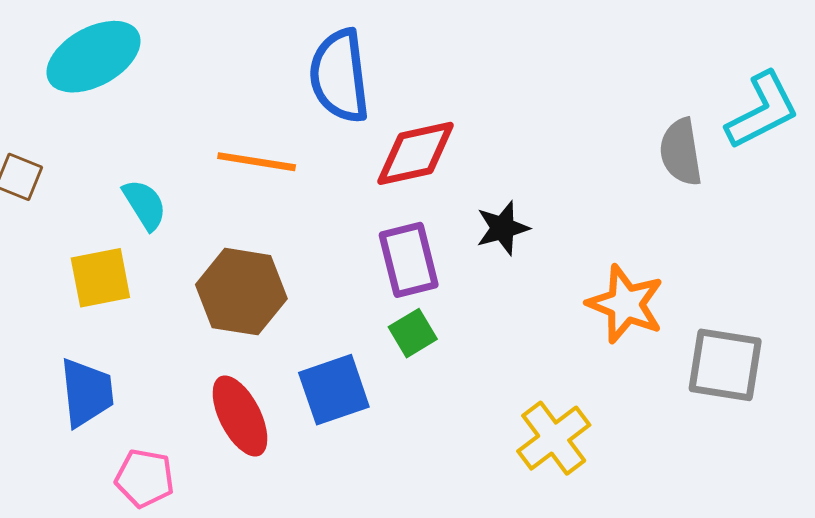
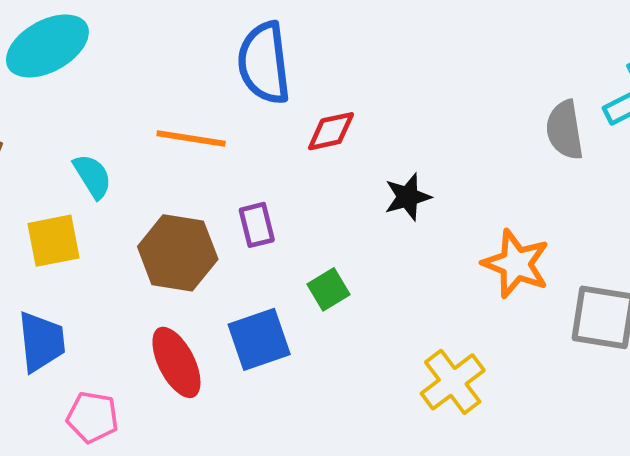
red diamond: (416, 153) -> (331, 131), size x0.7
purple rectangle: (409, 260) -> (257, 225), moved, size x0.7

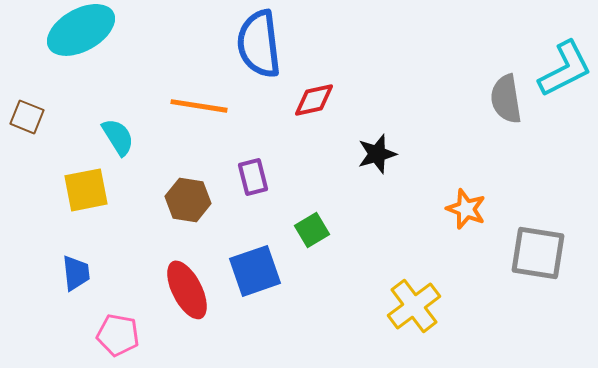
brown hexagon: (178, 253) -> (188, 200), size x0.7
orange star: (516, 264) -> (466, 209), size x0.7
blue trapezoid: (41, 342) -> (76, 273), size x0.7

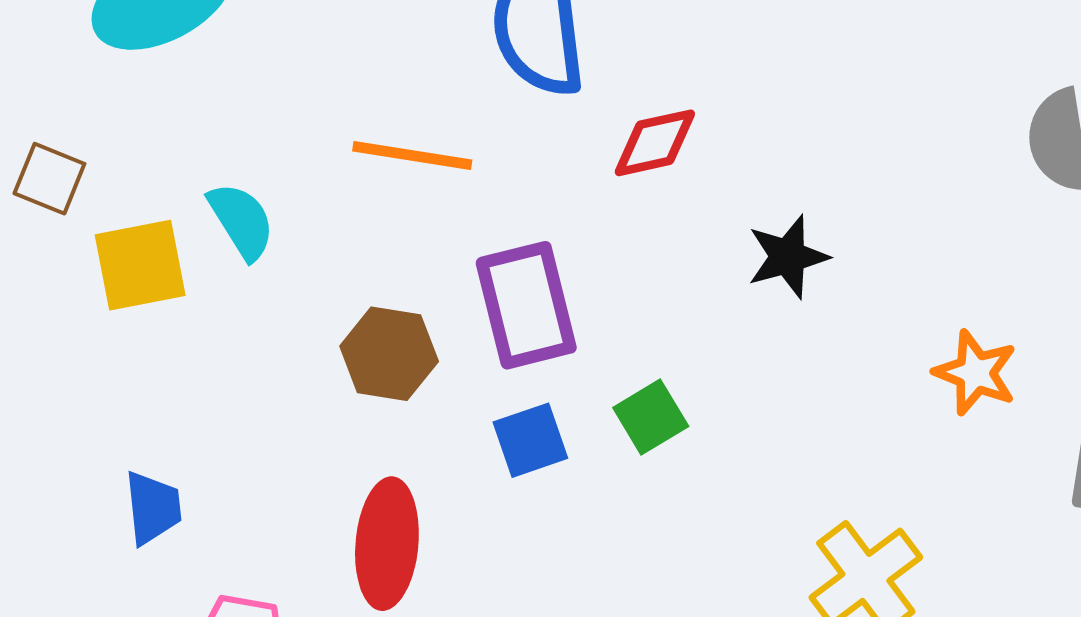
purple rectangle: (253, 177) -> (526, 305), size x1.6
yellow square: (86, 190) -> (140, 265), moved
blue square: (255, 271) -> (530, 440), moved, size x0.7
red ellipse: (187, 290) -> (387, 544), turned 32

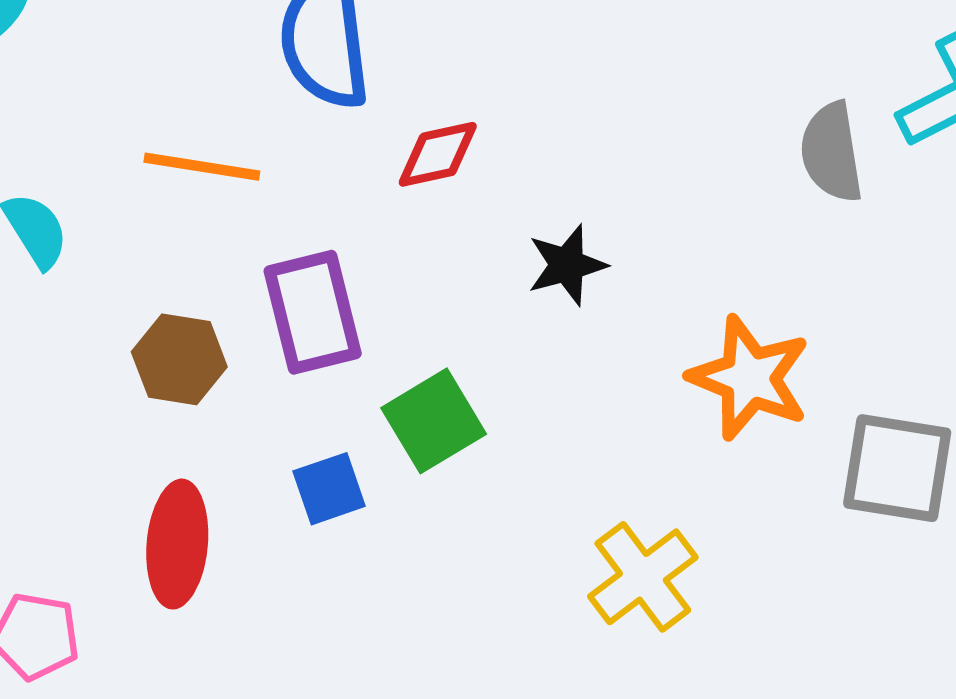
orange star: (976, 373) -> (750, 378), size x1.5
green square: (651, 417) -> (434, 421), size x1.4
blue square: (530, 440) -> (329, 489), moved

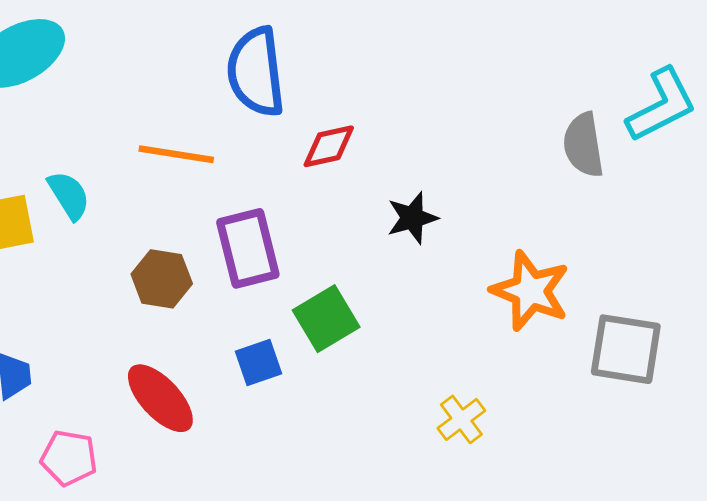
red ellipse: (177, 544) -> (160, 398), turned -48
yellow cross: (643, 577) -> (461, 419), size x0.7

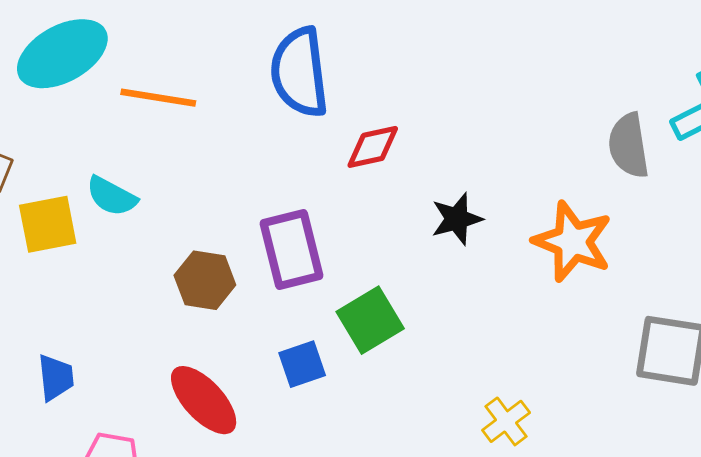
orange line: (176, 154) -> (158, 98), moved
cyan semicircle: (69, 195) -> (112, 196), turned 150
orange star: (530, 291) -> (573, 242), moved

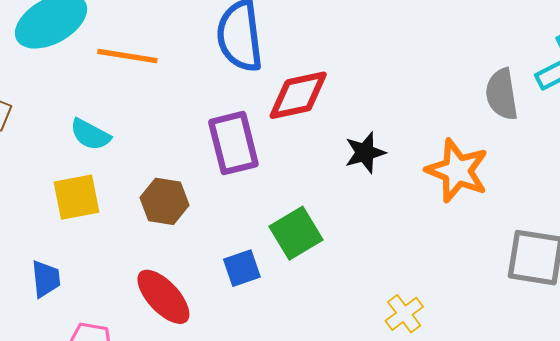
red diamond: (373, 147) -> (298, 95), size x1.4
yellow square: (48, 224) -> (76, 197), moved
purple rectangle: (292, 250) -> (233, 143), moved

